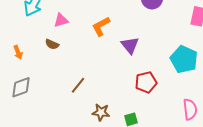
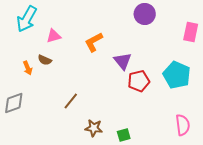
orange arrow: (18, 52) -> (28, 68), moved
red pentagon: (146, 82) -> (139, 81), moved

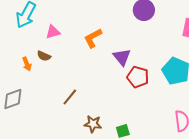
red pentagon: (139, 81) -> (138, 77), turned 30

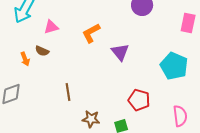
red pentagon: (138, 77) -> (139, 100), moved
brown line: (70, 97) -> (68, 92), turned -48

